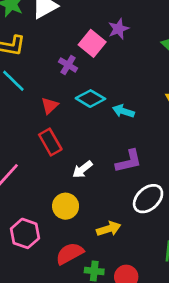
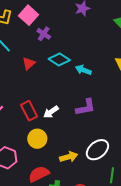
pink square: (92, 43) -> (28, 15), moved
red rectangle: (50, 142) -> (29, 111), moved
white ellipse: (148, 199) -> (97, 150), moved

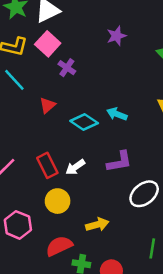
cyan diamond: (59, 59) -> (84, 122), moved
white ellipse: (97, 150) -> (144, 194), moved

